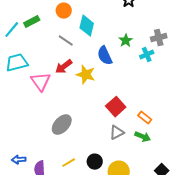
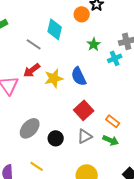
orange circle: (64, 11) -> (82, 14), moved
blue semicircle: (105, 56) -> (79, 76), moved
yellow star: (86, 75) -> (54, 78), turned -30
black circle: (95, 162) -> (56, 138), moved
yellow line: (69, 163) -> (37, 166), turned 64

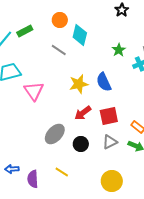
orange circle: (82, 14) -> (60, 20), moved
red arrow: (32, 70) -> (83, 113), moved
red square: (84, 110) -> (109, 116), turned 30

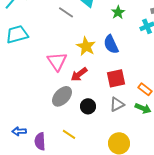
green star: (119, 50) -> (118, 12), moved
yellow star: (79, 84) -> (86, 46), turned -30
pink triangle: (34, 91) -> (57, 61), moved
red arrow: (83, 113) -> (79, 74), moved

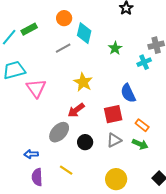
gray line: (66, 12) -> (63, 48), turned -63
blue semicircle: (111, 44) -> (128, 93), moved
pink triangle: (57, 61) -> (36, 88), moved
blue arrow: (19, 131) -> (31, 154), moved

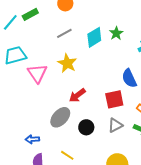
cyan diamond: (84, 33) -> (94, 37), moved, turned 45
yellow star: (83, 82) -> (67, 63), moved

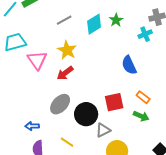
red arrow: (77, 95) -> (65, 73), moved
red square: (114, 99) -> (114, 102), moved
gray triangle: (115, 125) -> (103, 130), moved
black circle: (86, 127) -> (86, 114), size x1.5

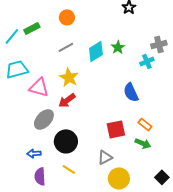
pink triangle: (37, 60) -> (39, 87), turned -40
gray ellipse: (60, 104) -> (44, 119), moved
black circle: (86, 114) -> (66, 141), moved

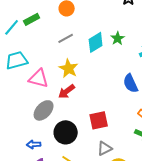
red square: (116, 129) -> (99, 120), moved

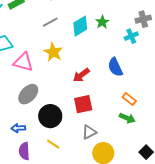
red arrow: (67, 91) -> (81, 75), moved

